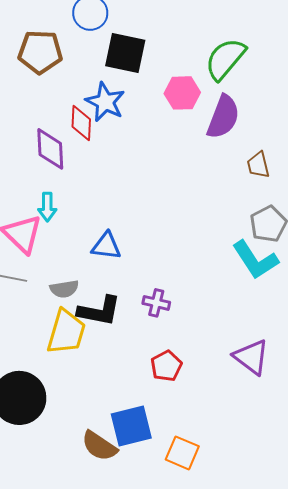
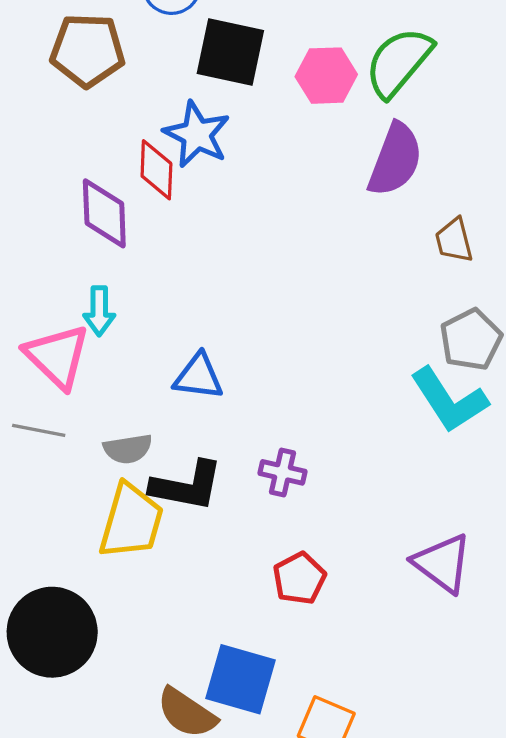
pink hexagon: (182, 93) -> (326, 76), moved
blue square: (131, 426) -> (240, 679), turned 30

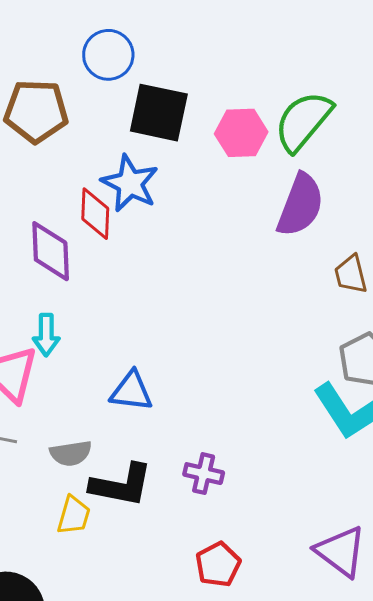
yellow trapezoid: (131, 521) -> (74, 515), size x0.6

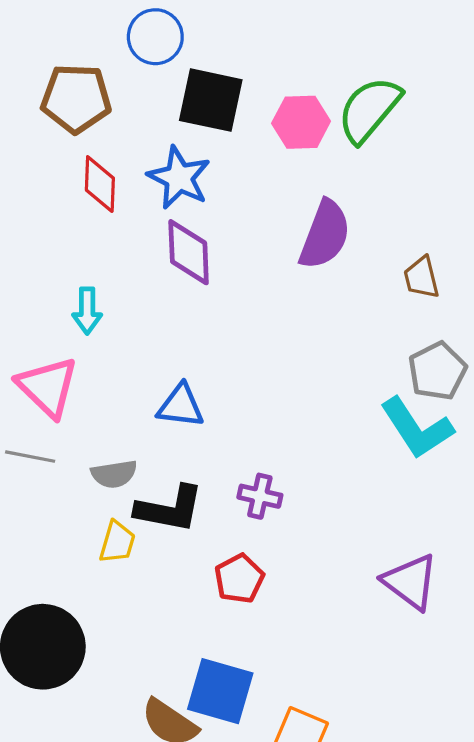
purple semicircle: (300, 205) -> (325, 235), moved
red diamond: (95, 214) -> (100, 184), moved
purple diamond: (51, 251) -> (189, 252), moved
cyan arrow: (46, 335) -> (87, 311), moved
red pentagon: (218, 564) -> (239, 579), moved

